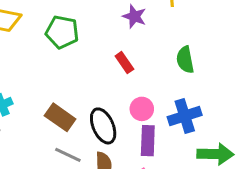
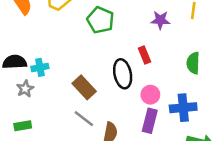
purple star: (134, 16) -> (160, 20), turned -30
black ellipse: (103, 126) -> (123, 74), moved

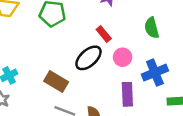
black ellipse: (123, 74) -> (88, 58), turned 76
pink circle: (150, 95) -> (123, 57), moved

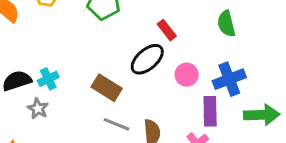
pink circle: (123, 57) -> (187, 75), moved
purple rectangle: (127, 94) -> (210, 111), moved

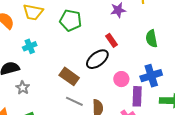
pink circle: (187, 75) -> (121, 79), moved
cyan cross: (48, 79) -> (30, 46), moved

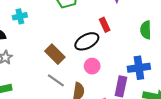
pink circle: (121, 79) -> (92, 66), moved

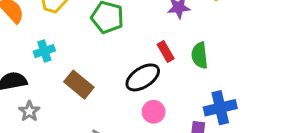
green semicircle: (146, 30) -> (200, 55), moved
brown rectangle: (55, 54) -> (79, 85), moved

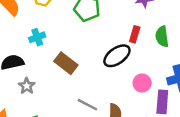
red rectangle: (166, 51) -> (135, 34), turned 49
pink circle: (154, 112) -> (142, 83), moved

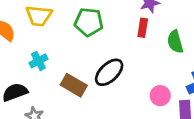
red rectangle: (135, 34) -> (143, 28), moved
black ellipse: (117, 56) -> (109, 72), moved

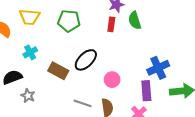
green semicircle: (175, 42) -> (135, 20), moved
pink circle: (160, 96) -> (112, 80), moved

